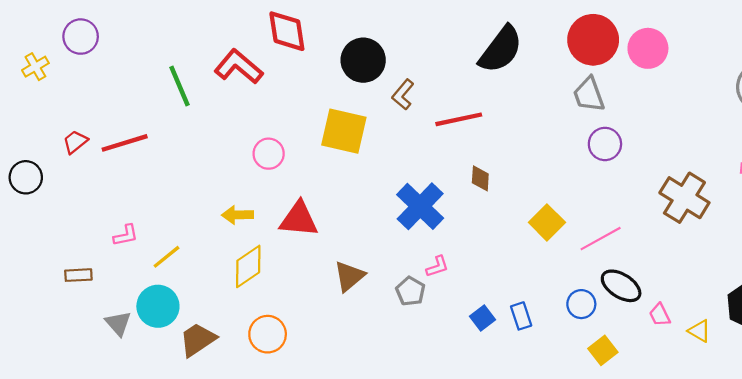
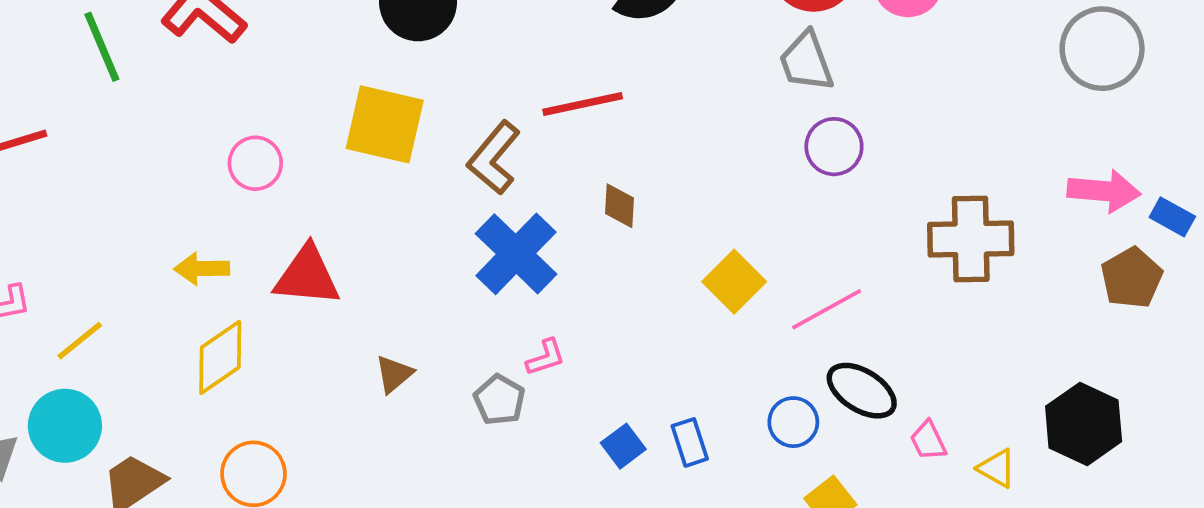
brown L-shape: (403, 95) -> (494, 158), moved, size x1.4
brown cross: (684, 198) -> (971, 239), turned -33
brown triangle: (349, 276) -> (394, 374), size x0.7

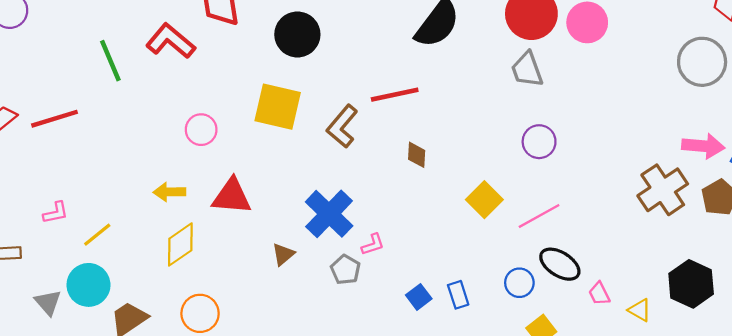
purple circle: (834, 147) -> (539, 142), moved
brown cross: (971, 239) -> (663, 190), moved, turned -33
blue cross: (516, 254) -> (329, 214), moved

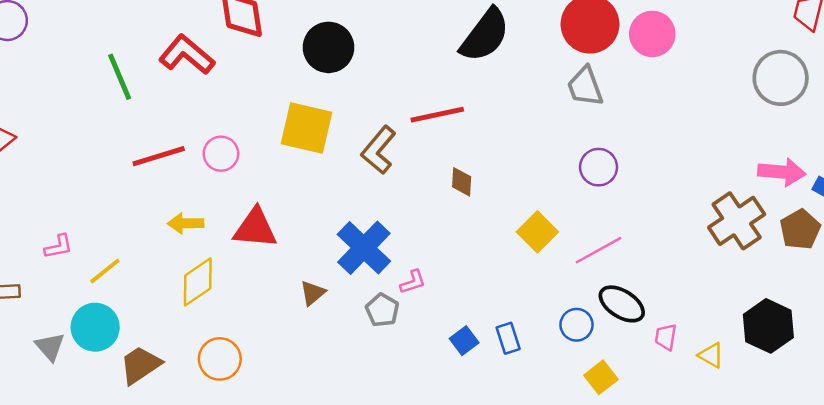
red line: (55, 119) -> (159, 156), moved
pink trapezoid: (599, 294) -> (666, 337), turned 35

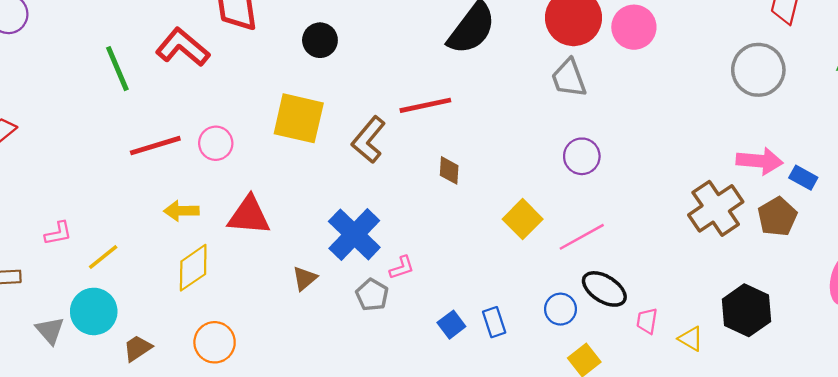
black circle: (329, 47) -> (320, 40), size x0.7
brown trapezoid: (140, 365) -> (138, 348), size x0.7

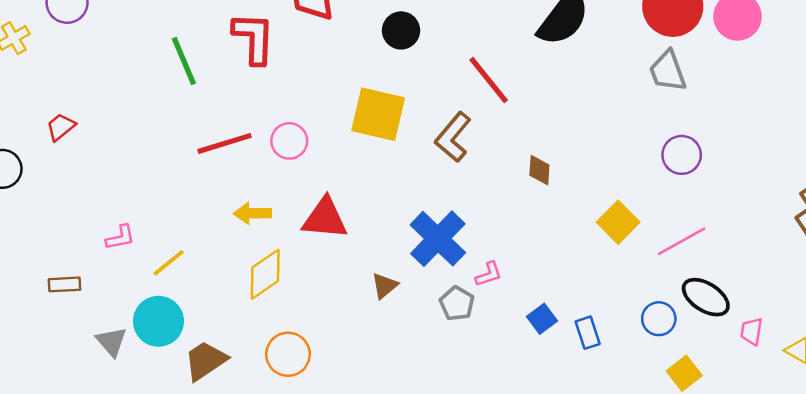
red L-shape: (183, 47) -> (254, 38), turned 52
red line: (425, 105) -> (489, 80), moved, turned 63
blue square: (451, 325) -> (542, 319), moved
brown trapezoid: (138, 348) -> (205, 361), size x1.4

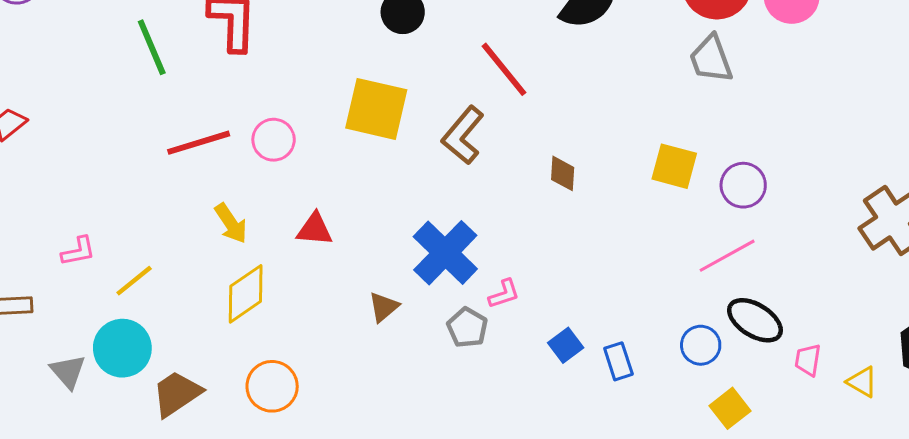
purple circle: (682, 155) -> (743, 185), moved
yellow arrow: (252, 213) -> (231, 223), turned -123
red triangle: (325, 218) -> (315, 229), size x0.7
yellow square: (618, 222) -> (674, 166), moved, turned -30

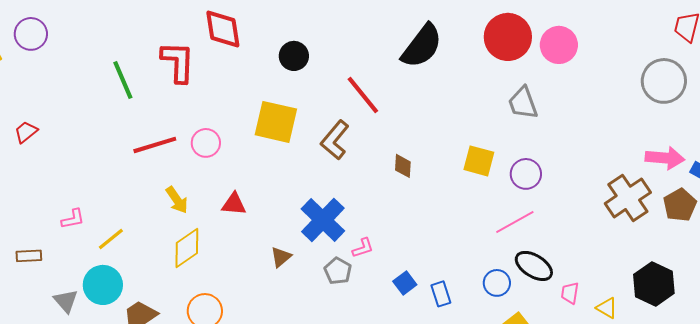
gray trapezoid: (711, 59) -> (523, 103), moved

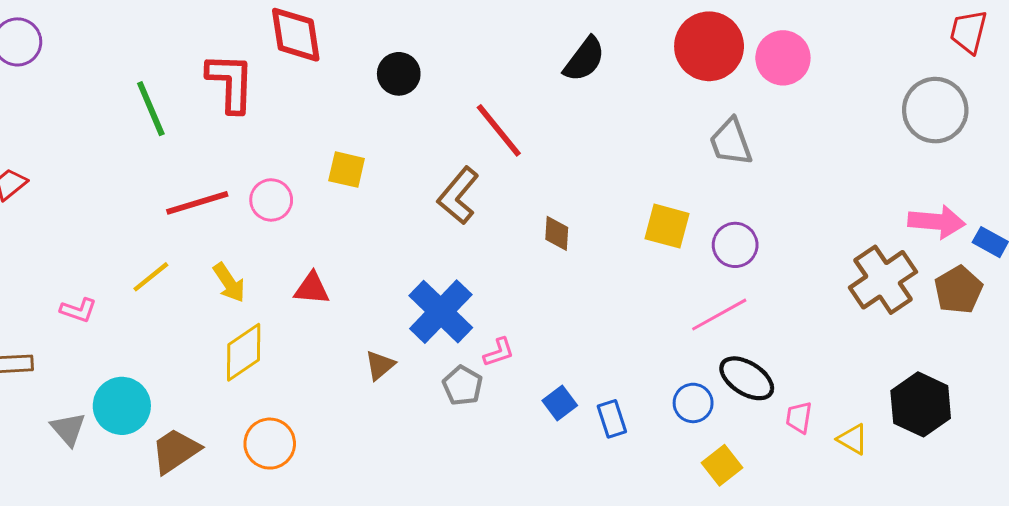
black semicircle: (422, 46) -> (584, 59), size x0.7
yellow square: (276, 122) -> (347, 170), moved, size x0.6
pink L-shape: (73, 219) -> (78, 310), turned 30
yellow line: (111, 239) -> (151, 277), moved

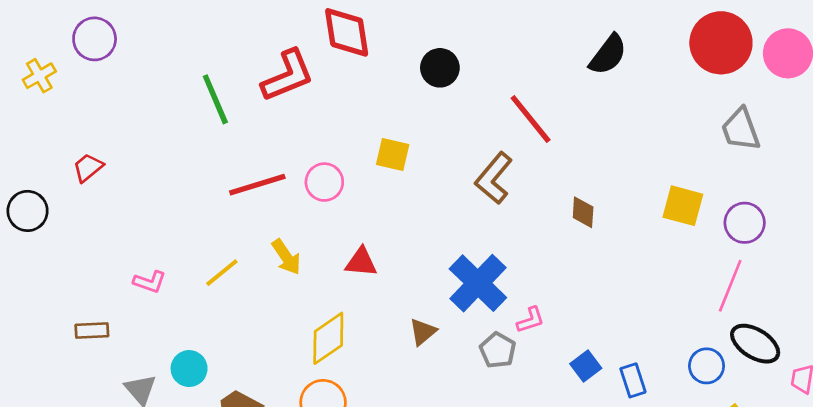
red L-shape: (231, 83) -> (288, 76), turned 66
yellow line: (151, 277) -> (222, 273), moved
pink line: (719, 315) -> (730, 286), turned -39
yellow diamond: (244, 352) -> (328, 338), moved
cyan circle: (122, 406) -> (189, 369), size x0.7

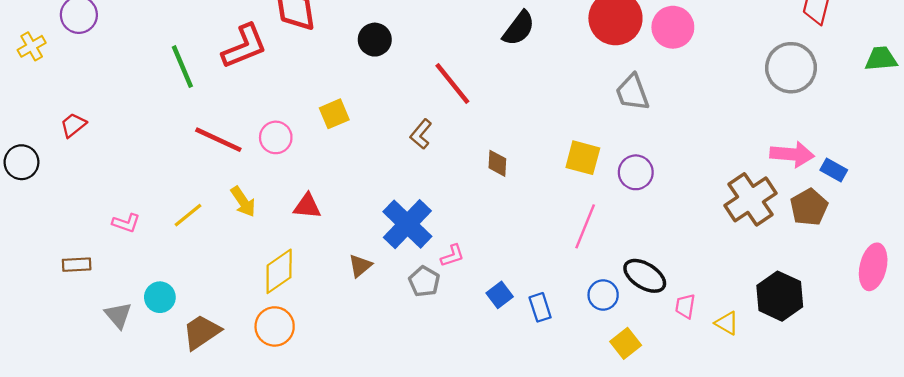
yellow square: (393, 154) -> (334, 114), turned -36
brown L-shape: (494, 178) -> (421, 134), size x0.7
red line: (257, 185) -> (218, 140), turned 42
pink line: (730, 286) -> (585, 226), moved

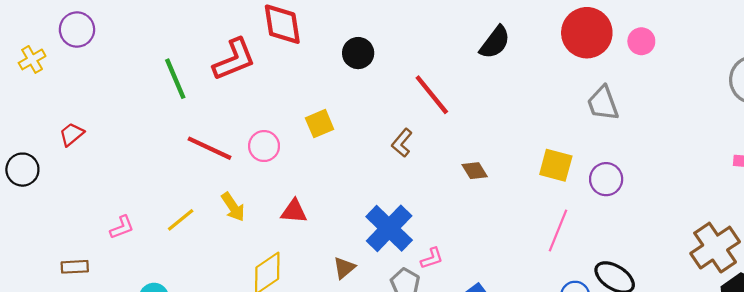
pink circle: (673, 27) -> (641, 41), size x0.7
brown diamond: (497, 163) -> (475, 171), turned -35
brown cross: (750, 199) -> (715, 248), moved
pink L-shape: (126, 223) -> (122, 227), turned -40

